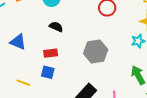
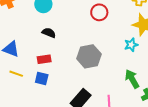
yellow line: (23, 83) -> (16, 74), moved

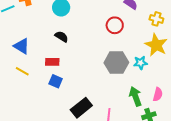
gray hexagon: (89, 56) -> (116, 63), moved
blue square: (42, 79) -> (56, 81), moved

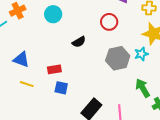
black semicircle: (62, 37) -> (79, 42), moved, turned 128

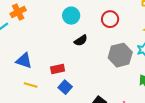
cyan circle: (53, 14) -> (71, 16), moved
blue square: (61, 88) -> (65, 87), turned 32

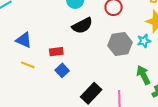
black semicircle: (81, 40) -> (82, 26), size x1.5

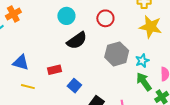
cyan star: (144, 41) -> (142, 61), moved
blue square: (62, 70) -> (74, 86), moved

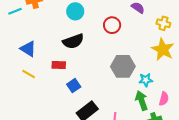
cyan circle: (66, 16) -> (75, 11), moved
red circle: (105, 18) -> (112, 25), moved
black semicircle: (77, 41) -> (73, 41), moved

